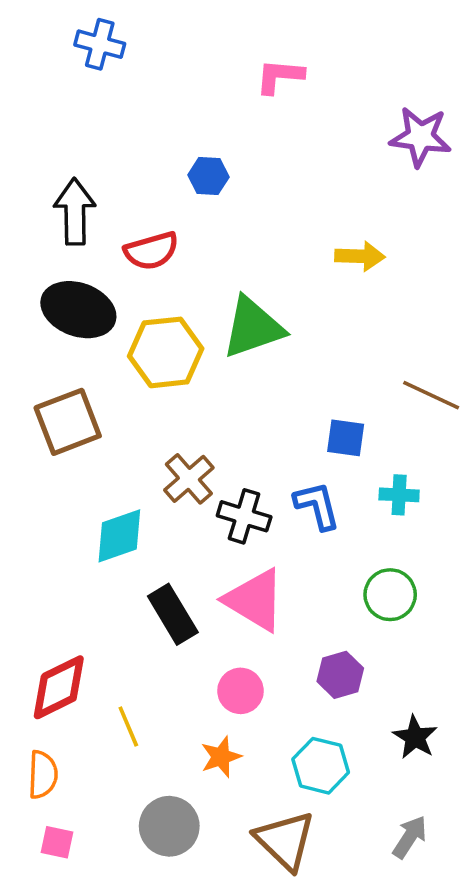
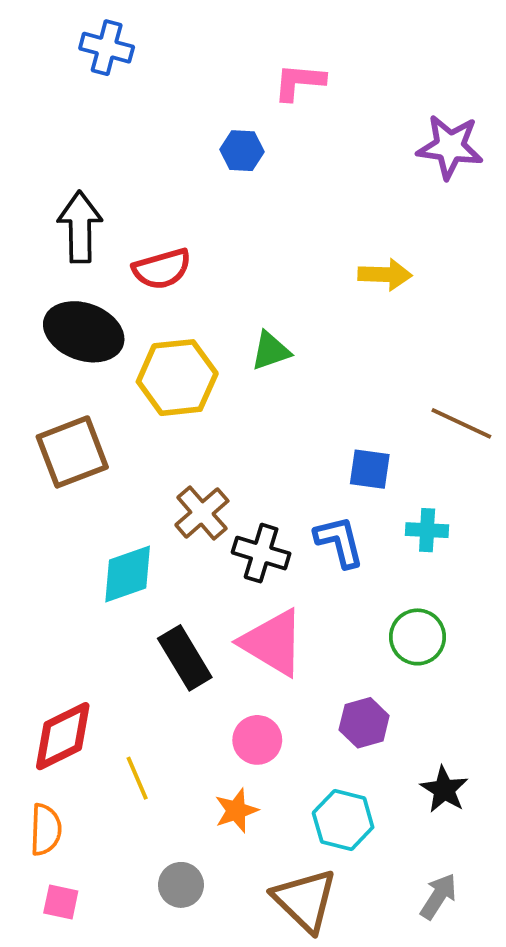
blue hexagon: (208, 176) -> (242, 151), moved
green triangle: (253, 327) -> (271, 351), size x0.6
gray circle: (169, 826) -> (181, 885), size x0.7

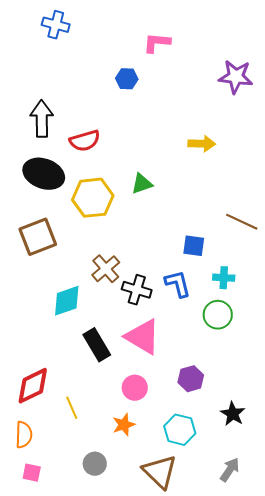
green circle: (417, 637) -> (218, 315), moved

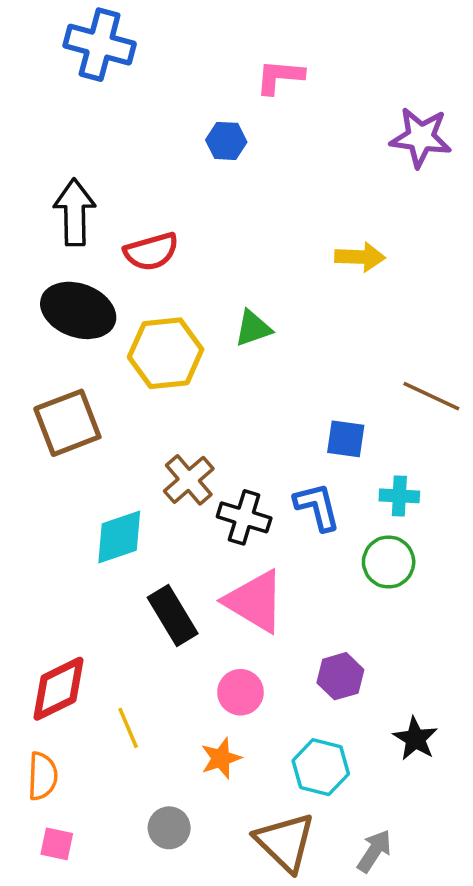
blue cross: (56, 25) -> (100, 45), size x1.4
gray arrow: (230, 470) -> (374, 851), moved

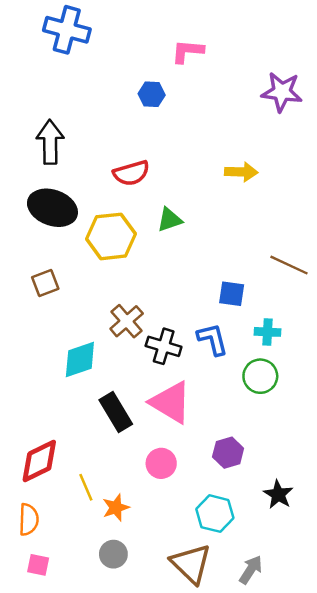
red semicircle: (151, 252) -> (131, 173), moved
brown square: (67, 423) -> (45, 283), size x0.6
orange star: (221, 758) -> (116, 508), moved

